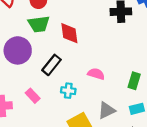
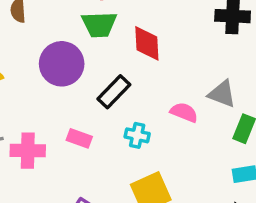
pink rectangle: (33, 96) -> (79, 138), turned -32
gray triangle: (107, 110) -> (222, 94), moved, turned 42

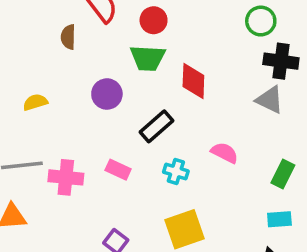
purple circle: (62, 64) -> (107, 94), size x0.7
gray triangle: (222, 94) -> (270, 100), moved

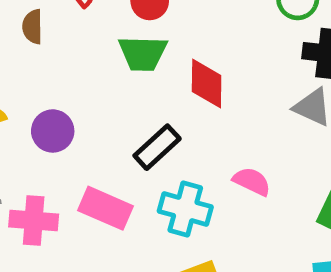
purple circle: (107, 94) -> (53, 131), moved
pink rectangle: (118, 170) -> (105, 208), size x1.5
cyan cross: (176, 172) -> (185, 209), size x1.5

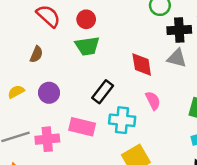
brown semicircle: (33, 27) -> (36, 54), moved, turned -147
red diamond: (207, 83) -> (142, 65), moved
pink semicircle: (252, 181) -> (153, 101), turned 48

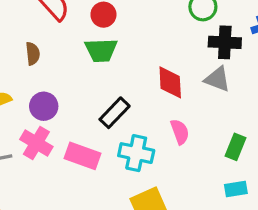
brown semicircle: (36, 54) -> (33, 54), turned -35
pink cross: (47, 139) -> (36, 143), moved, turned 30

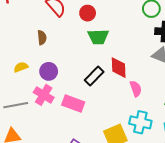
green trapezoid: (101, 50) -> (98, 37), moved
red diamond: (170, 82) -> (119, 68), moved
cyan cross: (136, 153) -> (140, 122), moved

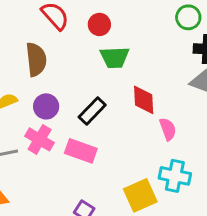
brown semicircle: (42, 38) -> (36, 59), size x1.6
black rectangle: (94, 76) -> (92, 111), moved

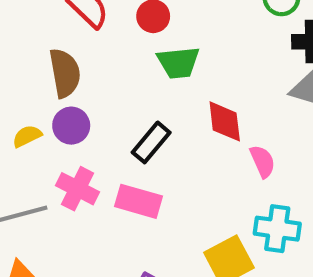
purple circle: (46, 106) -> (71, 126), moved

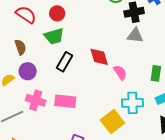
green trapezoid: (178, 63) -> (54, 36), moved
brown semicircle: (65, 73) -> (20, 47), size x0.7
black rectangle: (151, 142) -> (65, 62), moved

